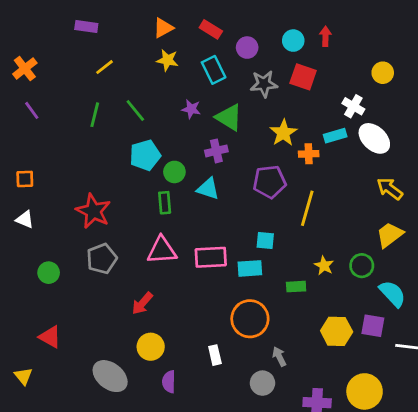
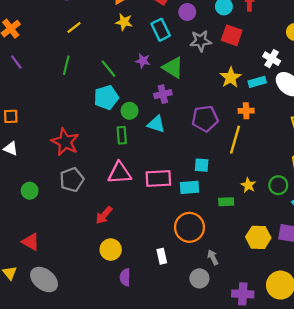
green line: (135, 110) -> (108, 69), moved
yellow star: (283, 133) -> (231, 77), moved
orange cross: (309, 154) -> (246, 111), moved
gray ellipse: (110, 376) -> (44, 280), moved

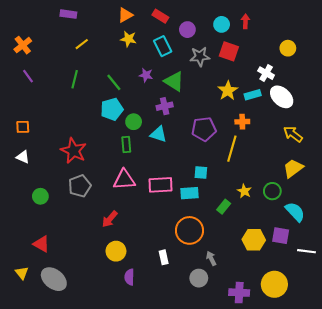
green rectangle: (226, 202) -> (224, 207), turned -48

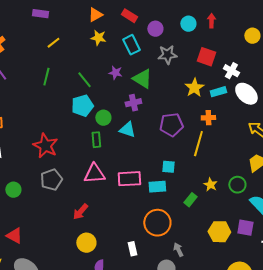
yellow circle: (288, 48) -> (252, 36), moved
red square: (229, 51) -> (206, 57), moved

